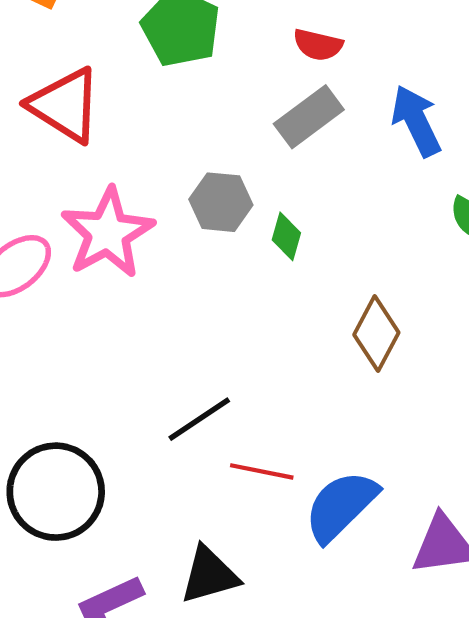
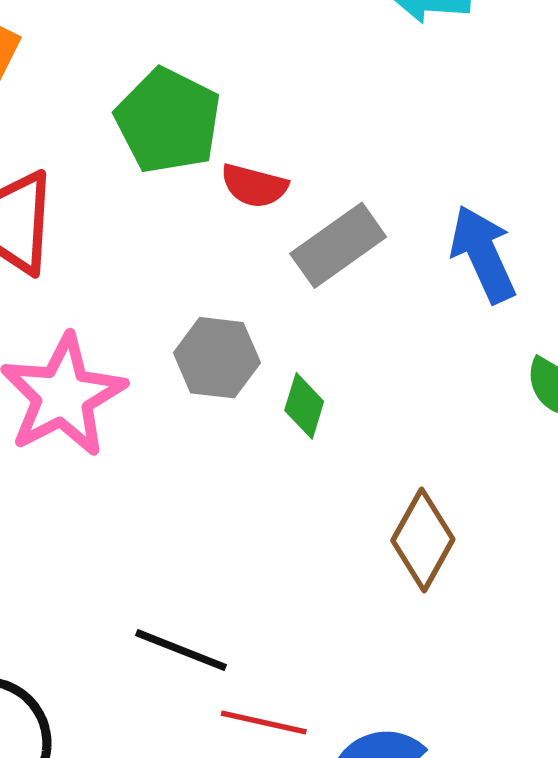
red semicircle: (318, 45) -> (254, 186), moved
black line: (199, 419) -> (181, 650), turned 54

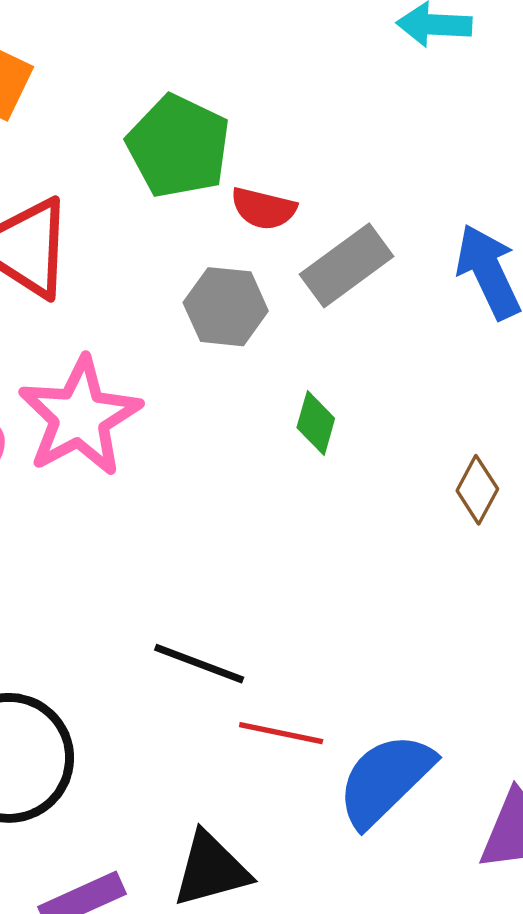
gray hexagon: (217, 358) -> (226, 307), moved
brown diamond: (423, 540) -> (477, 490), moved, size x0.7

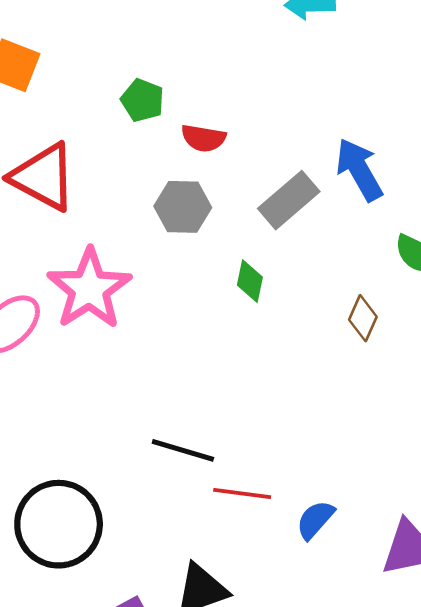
green pentagon: (178, 146) -> (142, 100), size x0.6
gray rectangle: (347, 265) -> (289, 200), moved
blue semicircle: (385, 780) -> (315, 520), size x0.6

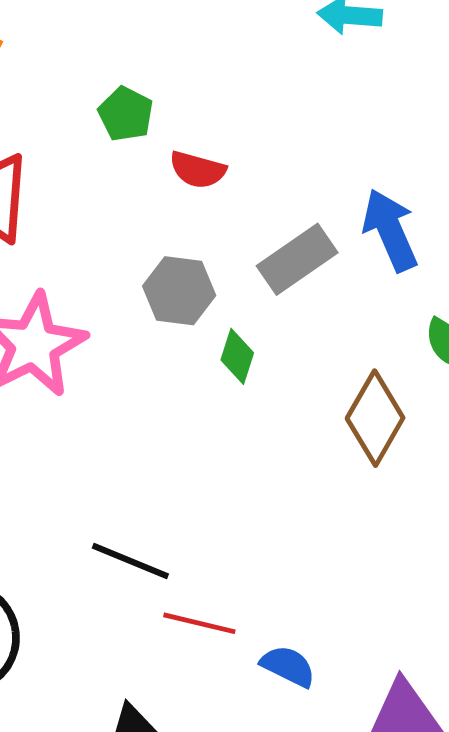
gray hexagon: (183, 207) -> (179, 291), moved
brown diamond: (363, 318) -> (375, 418), size x1.6
blue semicircle: (315, 520) -> (288, 666), turned 69

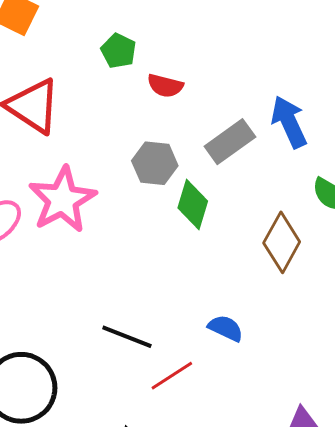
green diamond: (237, 356) -> (193, 204), size x1.4
red line: (199, 623) -> (172, 376), turned -45
blue semicircle: (288, 666) -> (226, 328), moved

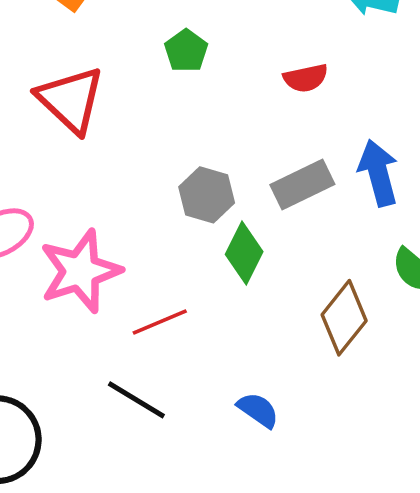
red semicircle: (165, 86) -> (306, 78), moved, turned -36
pink star: (62, 200) -> (80, 271), moved
red line: (172, 376) -> (160, 322), moved

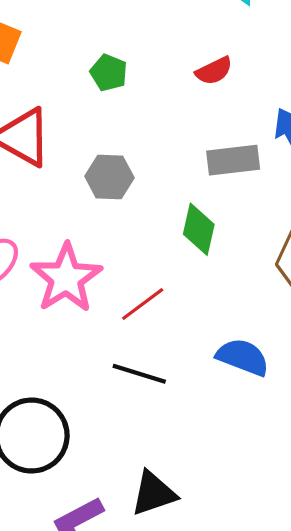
gray rectangle: (302, 184) -> (233, 160), turned 33
gray hexagon: (207, 195) -> (109, 177), moved
blue semicircle: (258, 410) -> (243, 357), size x1.4

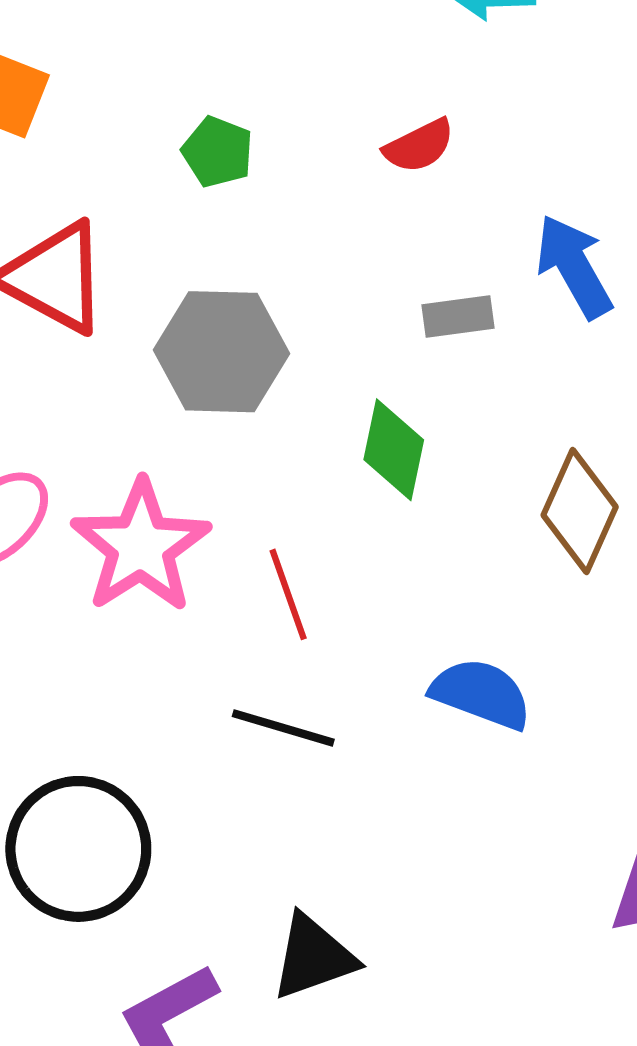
gray rectangle: (233, 160) -> (458, 317), size x0.7
gray hexagon: (109, 177) -> (221, 352), size x1.4
red line: (143, 304) -> (288, 594), turned -72

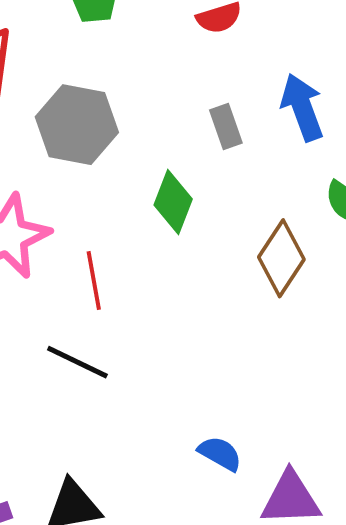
gray rectangle: (458, 317) -> (226, 127), turned 69
blue semicircle: (481, 694) -> (220, 453), moved, size x0.7

